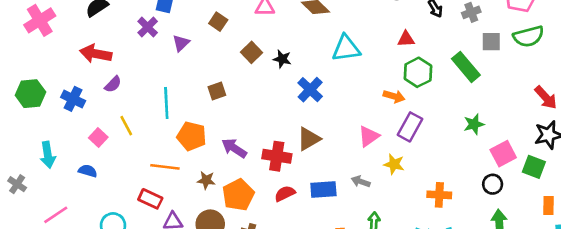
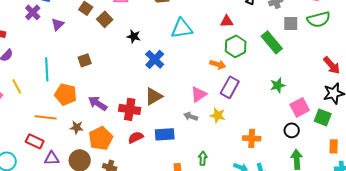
brown square: (252, 52) -> (105, 19), moved
gray arrow: (361, 182) -> (191, 116), moved

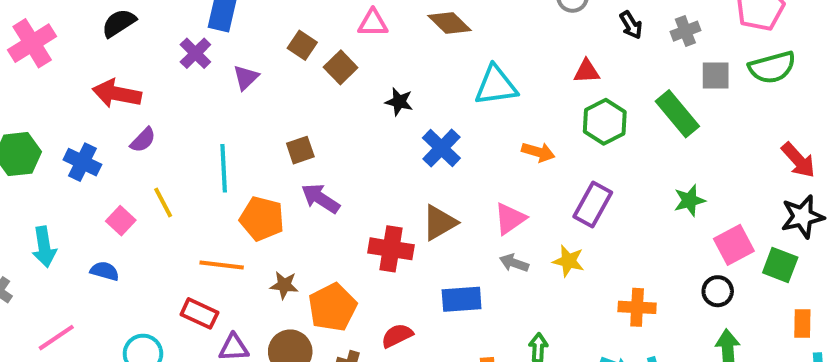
orange arrow: (218, 64) -> (538, 152), moved
pink triangle: (199, 94) -> (510, 219), moved
purple arrow: (98, 103) -> (320, 198), moved
red semicircle: (136, 137) -> (397, 336), moved

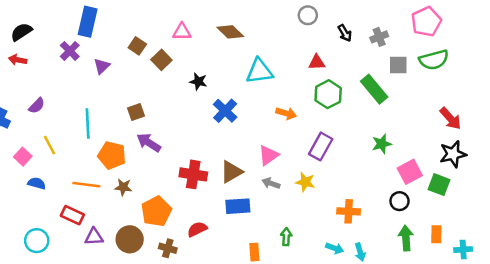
red arrow: (117, 94) -> (18, 60), moved, size x0.6
brown triangle: (439, 223) -> (231, 172), moved
blue semicircle: (105, 271) -> (37, 183), moved
brown star: (284, 285) -> (123, 187), moved
orange rectangle: (802, 323) -> (436, 234), moved

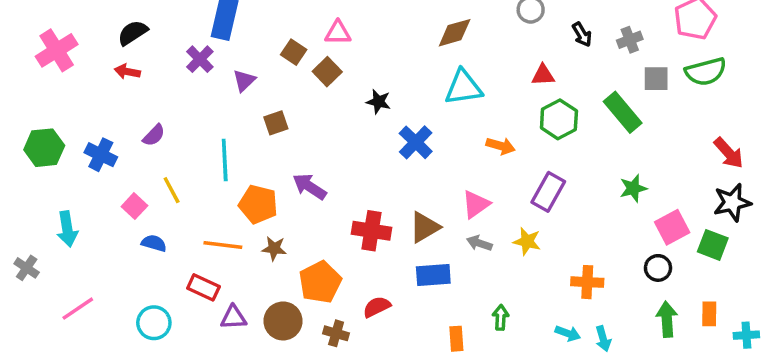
pink triangle: (182, 32) -> (338, 33), moved
brown diamond: (230, 32) -> (455, 33), moved, turned -60
brown square: (136, 112) -> (276, 123), moved

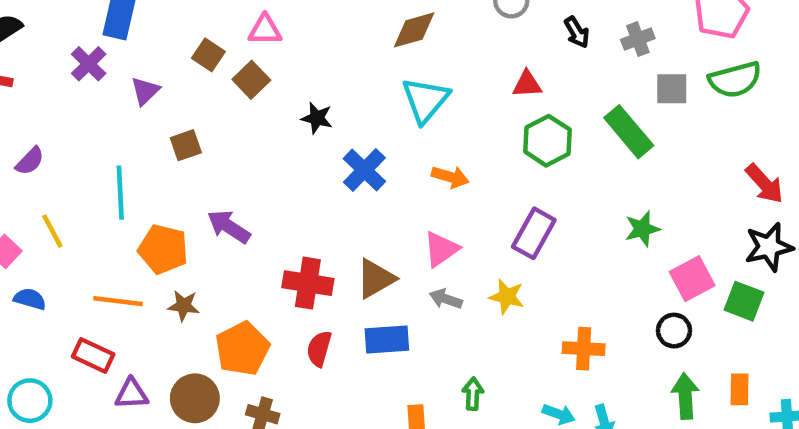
cyan triangle: (463, 88) -> (425, 100), turned -42
orange arrow: (501, 146) -> (450, 177), moved
red semicircle: (377, 307) -> (319, 349), moved, turned -48

